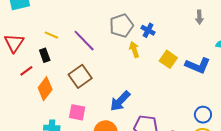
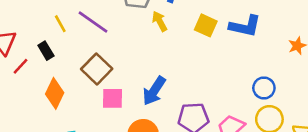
yellow line: (51, 35) -> (60, 24), moved, turned 48
red line: (26, 71) -> (20, 66), moved
pink square: (77, 112) -> (113, 98), moved

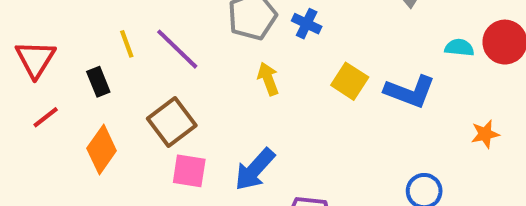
yellow arrow: (160, 21) -> (268, 79), moved
red line: (20, 66) -> (46, 117), moved

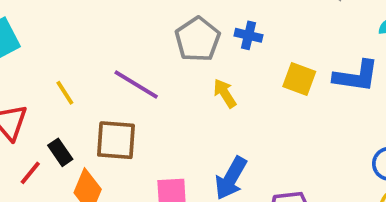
yellow line: (127, 44) -> (65, 93), moved
black rectangle: (98, 82) -> (60, 152), moved
brown square: (172, 122) -> (116, 140), moved, turned -36

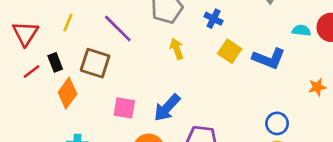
blue cross: (249, 35) -> (214, 19), moved
yellow line: (65, 93) -> (68, 23), turned 42

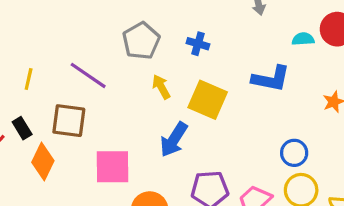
yellow square: (230, 51) -> (208, 100), moved, size x1.4
pink square: (124, 108) -> (112, 167), size x1.4
blue arrow: (167, 108) -> (174, 140), moved

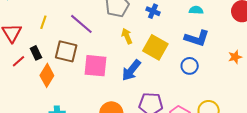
cyan semicircle: (303, 39) -> (196, 10), moved
blue circle: (294, 153) -> (190, 66), moved
pink square: (112, 167) -> (95, 66), moved

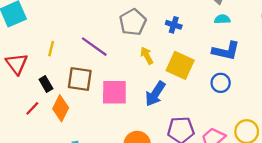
red line: (19, 61) -> (32, 108), moved

